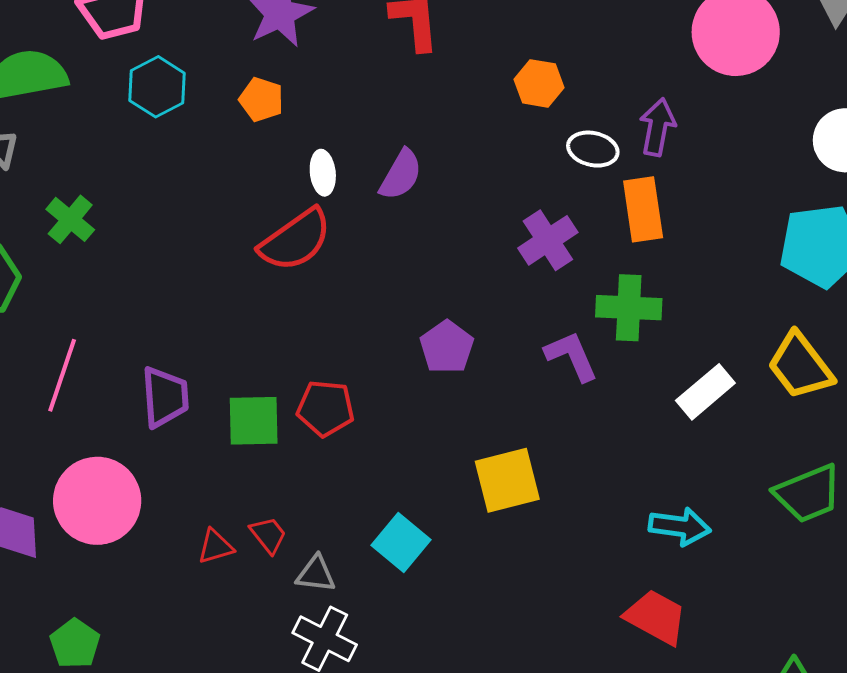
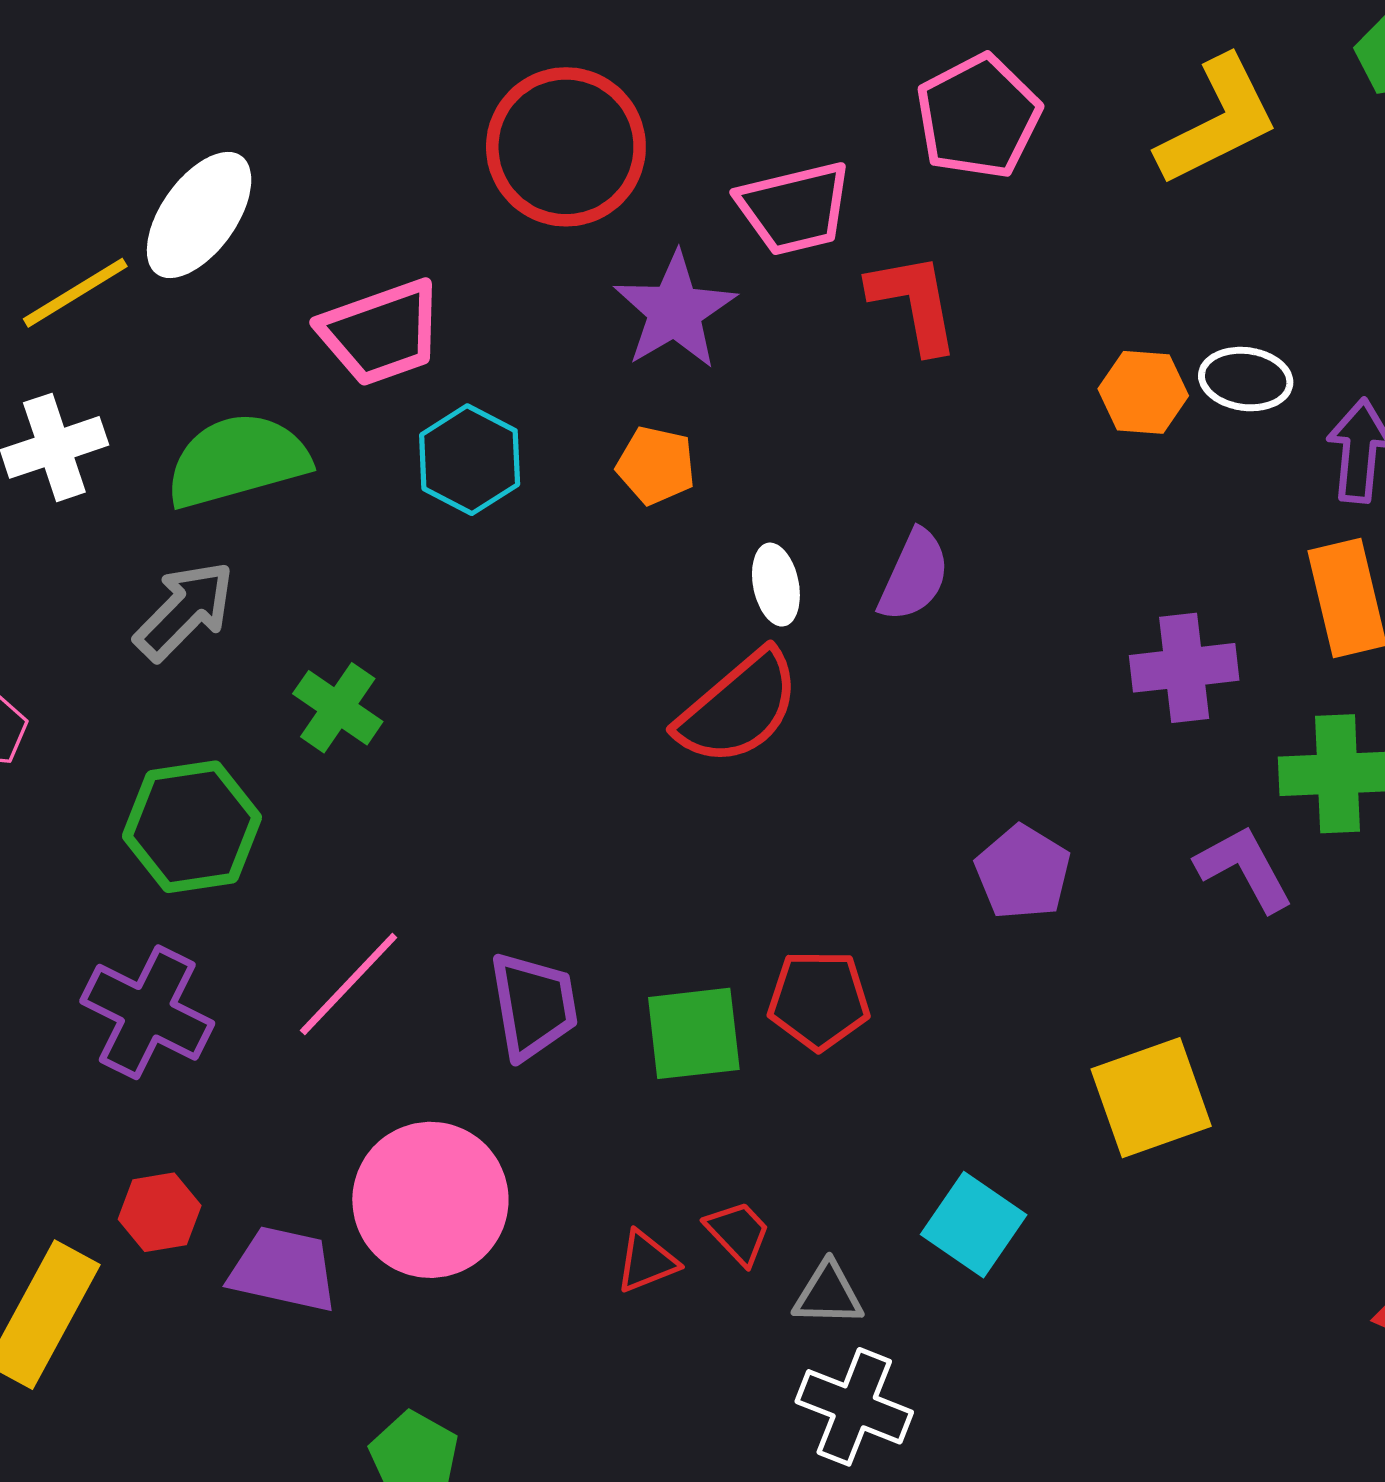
white ellipse: (593, 149) -> (1246, 379), moved
purple cross: (548, 240) -> (1184, 668), turned 32
pink line: (62, 375) -> (349, 984), turned 30

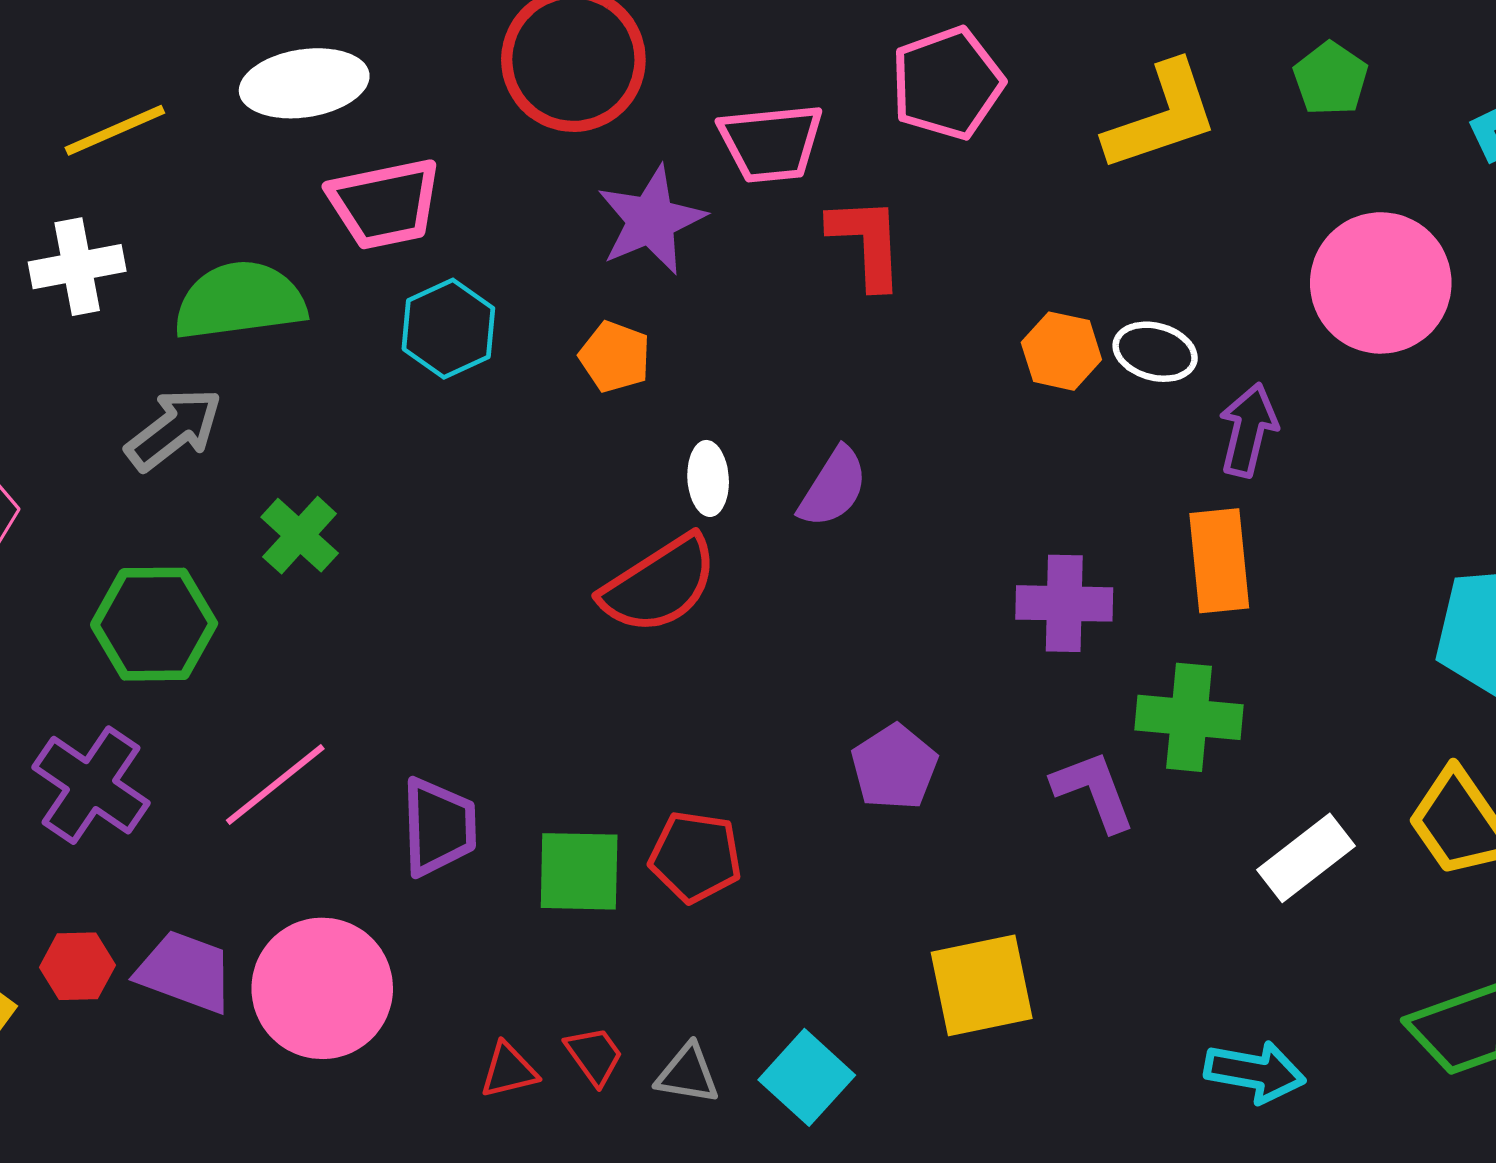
white ellipse: (199, 215) -> (304, 83), moved, turned 38
purple trapezoid: (283, 1269) -> (185, 972), moved
gray triangle: (828, 1294) -> (688, 1074), moved

